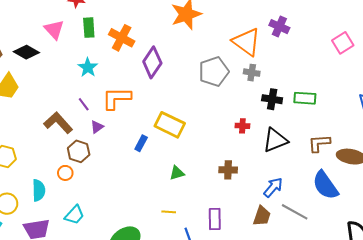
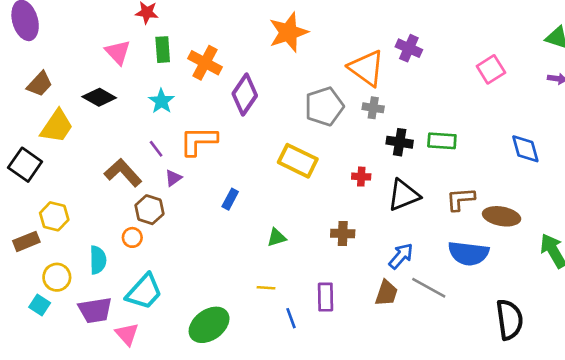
black diamond: (26, 52) -> (99, 97), moved
yellow rectangle: (170, 125) -> (298, 161), moved
blue semicircle: (325, 185) -> (468, 253), turned -48
cyan trapezoid: (75, 215) -> (144, 292), size x1.4

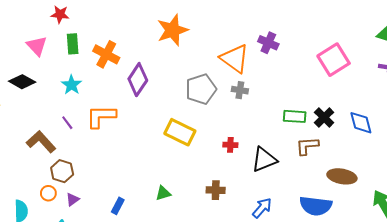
pink square: (491, 69) -> (334, 60), size x1.4
black cross: (400, 142) -> (324, 117), moved, turned 36
purple triangle: (173, 178) -> (73, 200), moved
blue rectangle: (230, 199) -> (118, 206), moved
brown L-shape: (461, 199) -> (307, 146), moved

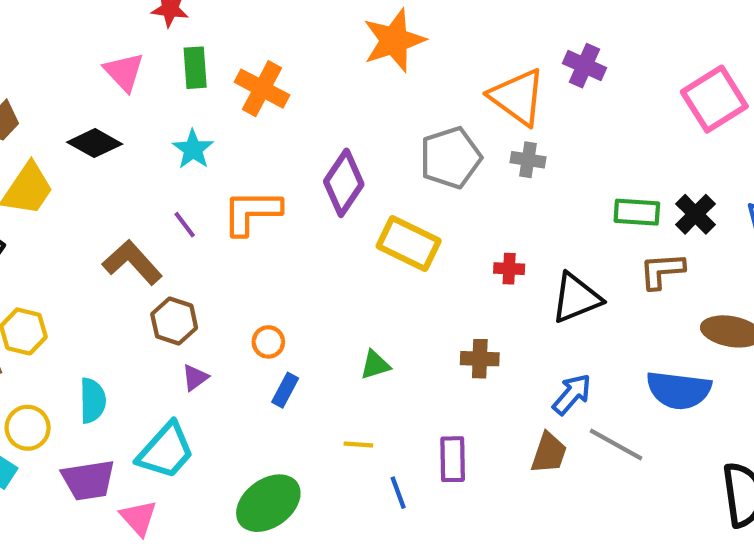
purple diamond: (138, 80) -> (344, 183), moved
orange circle: (48, 193) -> (268, 342), moved

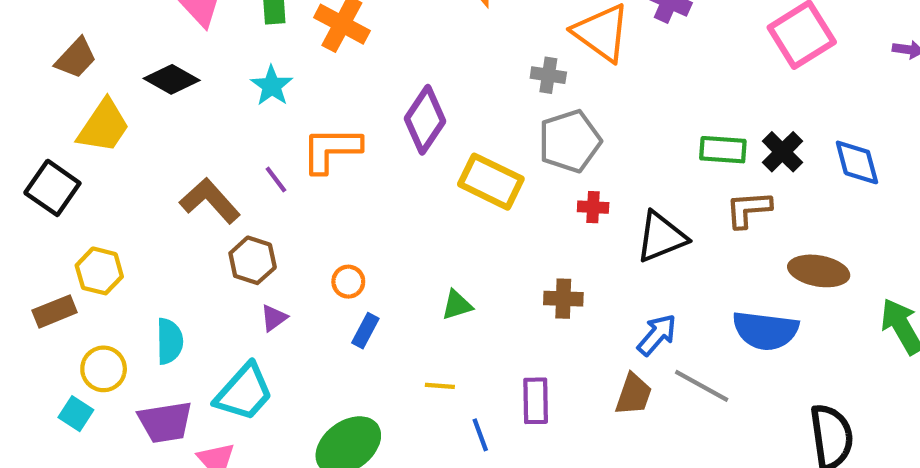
gray pentagon: (451, 158) -> (570, 141), moved
gray cross: (528, 160) -> (548, 75), moved
purple line: (185, 225) -> (276, 179), moved

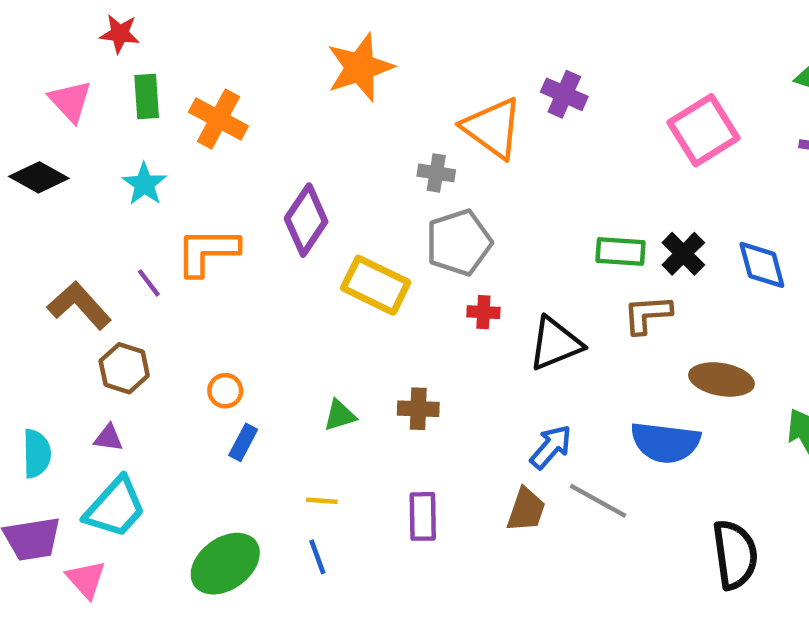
brown cross: (563, 299) -> (418, 409), moved
purple triangle: (274, 318) -> (108, 438), moved, turned 44
blue line: (480, 435) -> (317, 557), moved

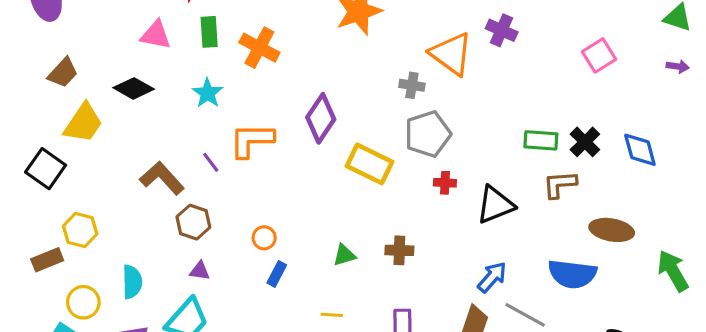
pink triangle: (70, 101) -> (156, 35), turned -36
pink square: (704, 130) -> (599, 55), size x0.7
purple triangle: (108, 438) -> (200, 271), moved

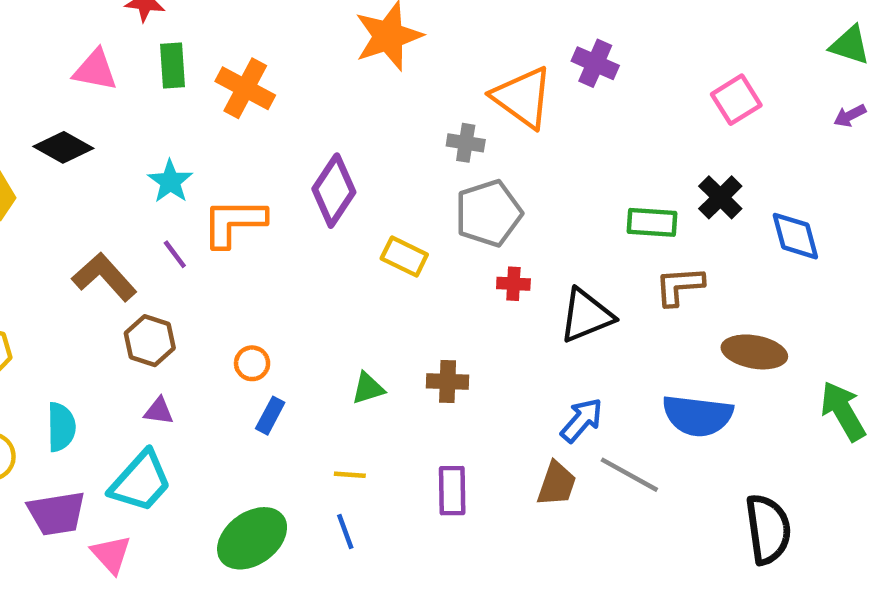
purple arrow: (678, 66) -> (850, 116), turned 145
cyan star: (208, 93) -> (170, 181), moved
black cross: (585, 142) -> (720, 197), moved
yellow rectangle: (369, 164) -> (404, 256), size x0.7

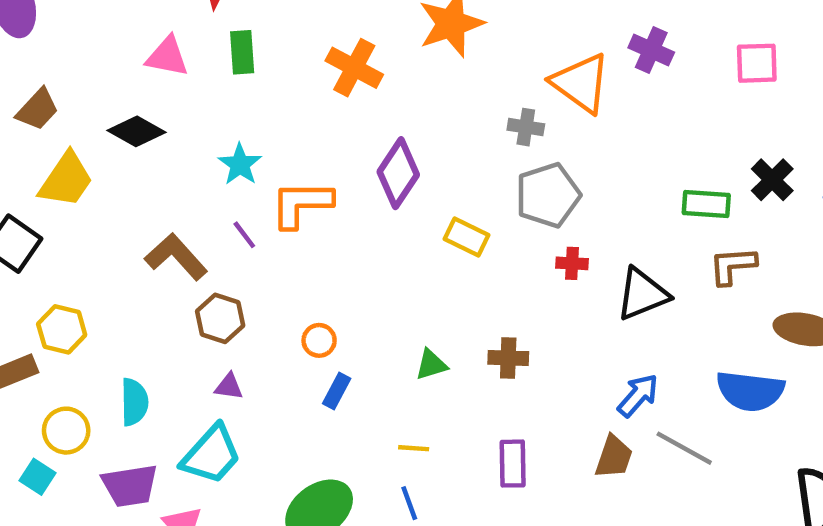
orange cross: (245, 88) -> (354, 68), moved
pink square: (736, 100) -> (757, 63), moved, turned 30

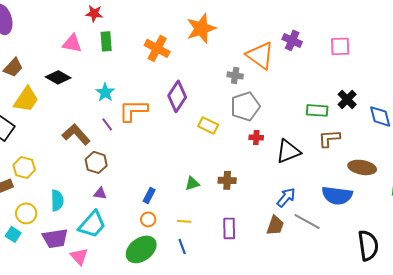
orange circle: (319, 340) -> (148, 219), moved

